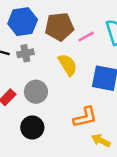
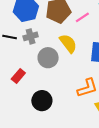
gray circle: (36, 92) -> (48, 58), moved

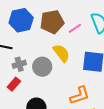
gray cross: (31, 36) -> (19, 64), moved

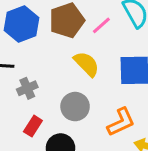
gray circle: (42, 67) -> (75, 107), moved
red rectangle: (14, 84) -> (33, 126), moved

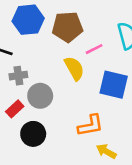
pink line: (101, 25) -> (94, 49), moved
gray circle: (75, 107) -> (40, 96), moved

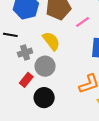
yellow semicircle: (74, 68) -> (51, 41), moved

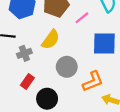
yellow semicircle: (51, 41) -> (51, 40), turned 78
gray circle: (45, 66) -> (67, 67), moved

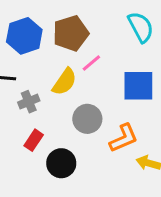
pink line: (82, 18) -> (91, 63), moved

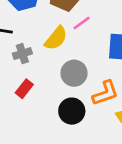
black circle: (61, 163) -> (72, 111), moved

